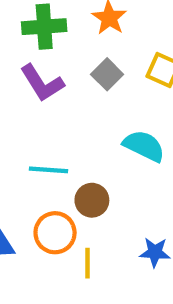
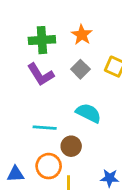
cyan semicircle: (144, 146) -> (88, 113), moved

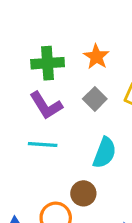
cyan semicircle: (88, 113) -> (105, 153), turned 85
cyan line: (45, 128) -> (43, 145), moved

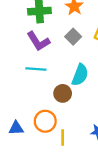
brown circle: (83, 193) -> (63, 93), moved

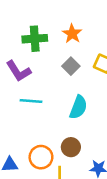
purple L-shape: (38, 41) -> (19, 71), moved
brown circle: (63, 93) -> (71, 147), moved

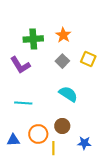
cyan line: (31, 101) -> (23, 103), moved
cyan semicircle: (78, 107) -> (68, 94), turned -78

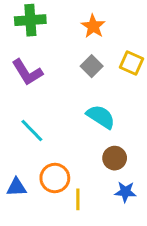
green cross: (33, 39) -> (30, 20), moved
cyan line: (23, 103) -> (32, 130), turned 42
brown circle: (62, 126) -> (115, 158), moved

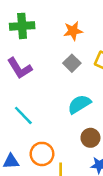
orange star: (93, 26) -> (73, 31), turned 30
cyan semicircle: (101, 117) -> (79, 104), turned -65

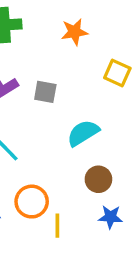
gray square: (72, 63) -> (45, 92), moved, turned -35

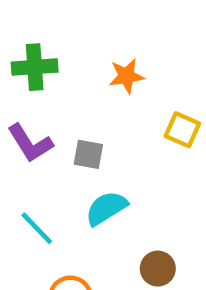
cyan semicircle: (83, 133) -> (106, 208), moved

